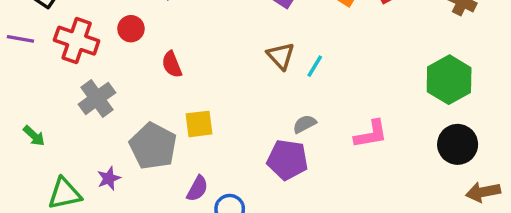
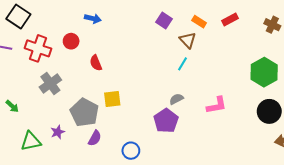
brown triangle: (281, 56) -> (188, 40), moved
purple pentagon: (287, 160) -> (166, 121), turned 30
purple semicircle: (197, 189) -> (95, 138), moved

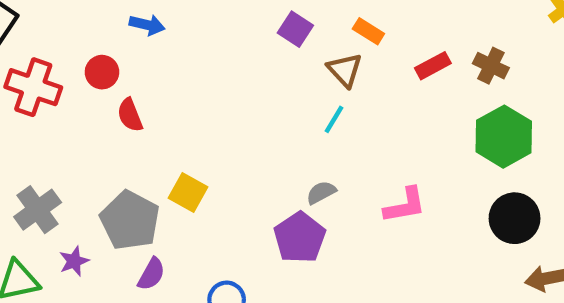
red rectangle: (230, 20) -> (433, 66), moved
brown cross: (272, 25) -> (491, 66), moved
red semicircle: (96, 63) -> (130, 115), moved
gray cross: (50, 84) -> (38, 210), moved
yellow square: (112, 99) -> (188, 192), turned 36

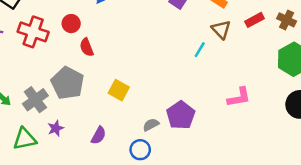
brown triangle: (345, 70) -> (221, 29), moved
gray semicircle: (321, 192) -> (151, 125), moved
gray pentagon: (130, 220) -> (68, 83), moved

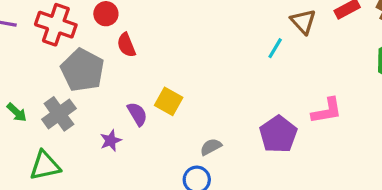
gray pentagon: (68, 83) -> (82, 70), moved
purple pentagon: (181, 115) -> (278, 134), moved
purple star: (56, 128) -> (111, 141), moved
purple semicircle: (99, 135) -> (137, 114), moved, turned -60

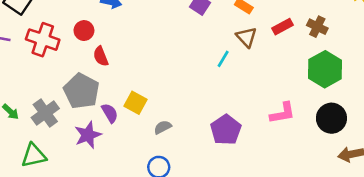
gray pentagon: (82, 70) -> (81, 91), moved
pink L-shape: (327, 111) -> (282, 113), moved
purple star: (111, 141) -> (88, 135), size x1.5
gray semicircle: (211, 147) -> (163, 127), moved

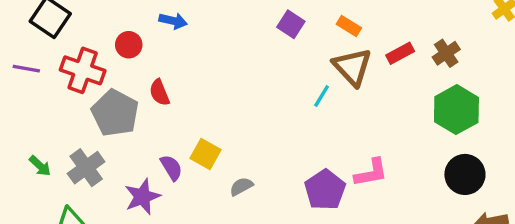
brown cross: (317, 27) -> (446, 53), turned 30
red circle: (84, 31) -> (129, 45), moved
brown triangle: (246, 37) -> (352, 67), size x1.4
gray pentagon: (81, 91) -> (115, 113), moved
pink L-shape: (282, 113) -> (371, 173), moved

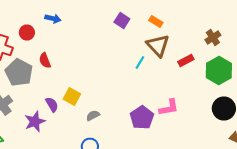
red rectangle: (400, 53) -> (186, 60), moved

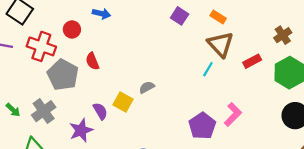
cyan line: (140, 62) -> (208, 69), moved
pink L-shape: (169, 108) -> (233, 114), turned -35
gray semicircle: (93, 116) -> (147, 87), moved

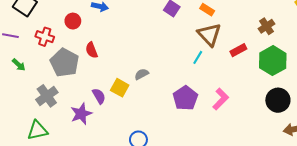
red cross: (41, 46) -> (45, 37), size x0.7
green arrow: (13, 110) -> (19, 65), moved
purple pentagon: (202, 126) -> (185, 98), moved

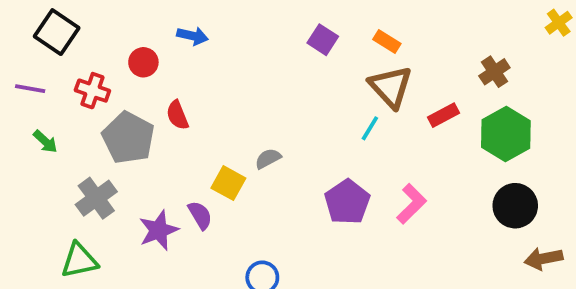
purple semicircle: (99, 96) -> (200, 215), moved

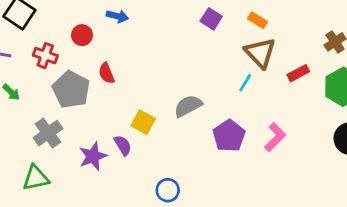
gray semicircle: (268, 159) -> (188, 106), moved, size x1.5

